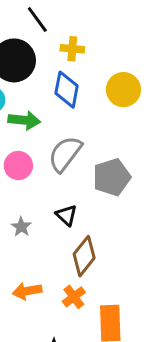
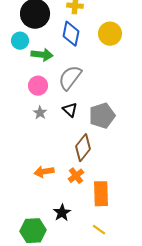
gray pentagon: (112, 177) -> (102, 116), moved
black triangle: (67, 215) -> (70, 110), moved
gray star: (21, 227) -> (40, 113), moved

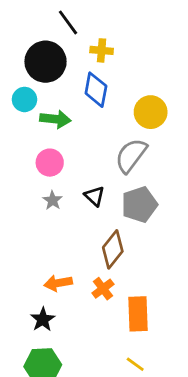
yellow circle: (110, 34) -> (151, 112), moved
gray semicircle: (70, 78) -> (131, 156), moved
black star: (62, 213) -> (43, 319), moved

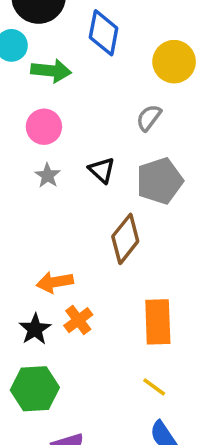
gray semicircle: (131, 156) -> (149, 118), size x0.6
orange cross: (103, 289) -> (78, 320), moved

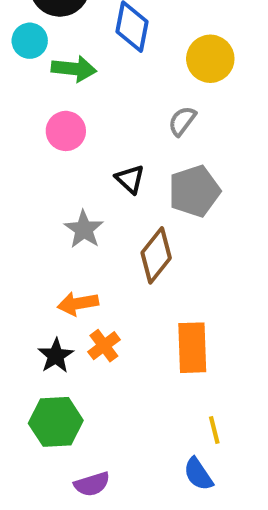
gray star: (48, 176) -> (84, 229), moved, size x1.4
yellow line: (154, 387) -> (214, 430), moved, turned 40

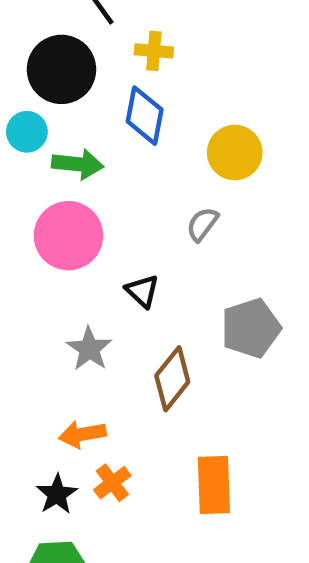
pink circle: (66, 131) -> (68, 236), size x1.5
gray pentagon: (194, 191) -> (251, 328), moved

